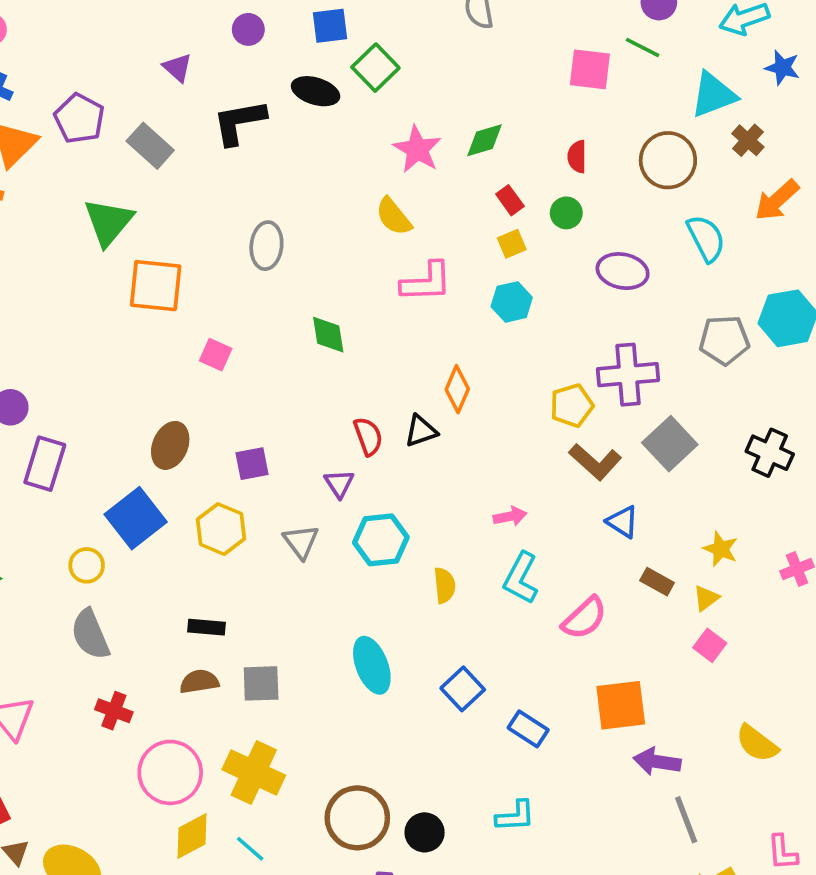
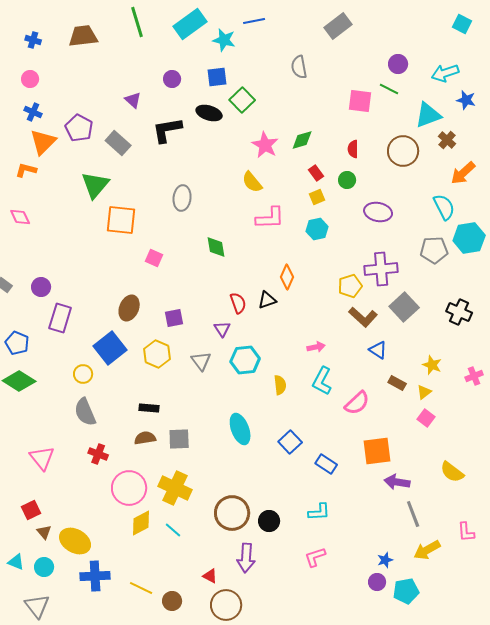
cyan semicircle: (706, 238) -> (444, 207), moved

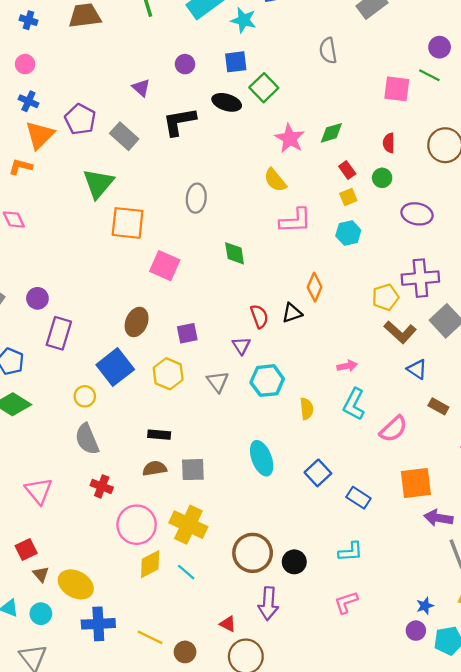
pink square: (154, 258) -> (165, 266), size x1.5

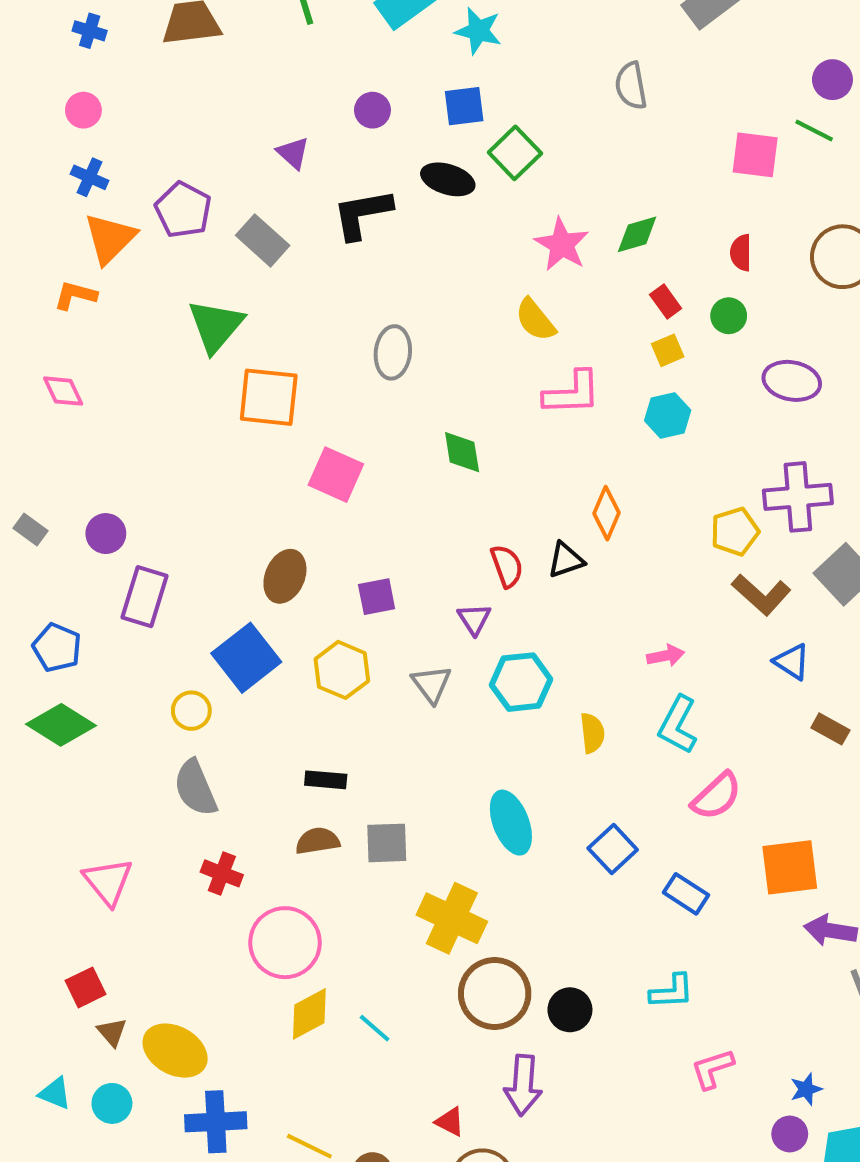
pink semicircle: (393, 429) -> (716, 796), moved
yellow cross: (188, 525) -> (452, 918), moved
pink L-shape: (346, 602) -> (712, 1069), moved

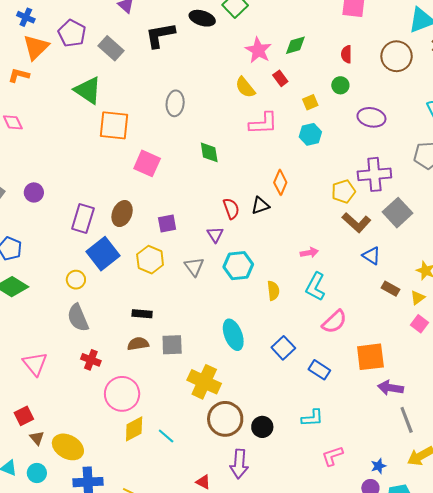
red rectangle: (666, 301) -> (280, 78), moved
green triangle: (216, 326) -> (88, 90), turned -36
purple rectangle: (145, 597) -> (83, 219), moved

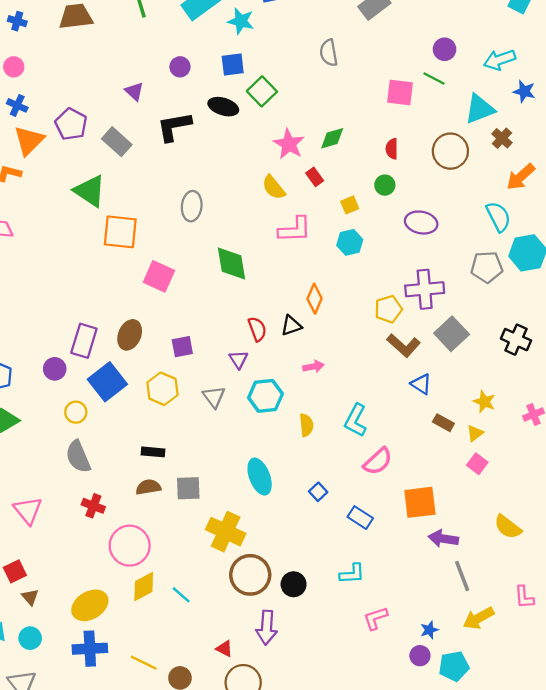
green diamond: (209, 152) -> (231, 263), size x1.4
purple circle: (34, 192) -> (55, 369), moved
pink arrow: (309, 253) -> (313, 367), moved
blue square: (283, 348) -> (318, 492), size x0.7
yellow ellipse: (68, 447) -> (90, 605), moved, turned -60

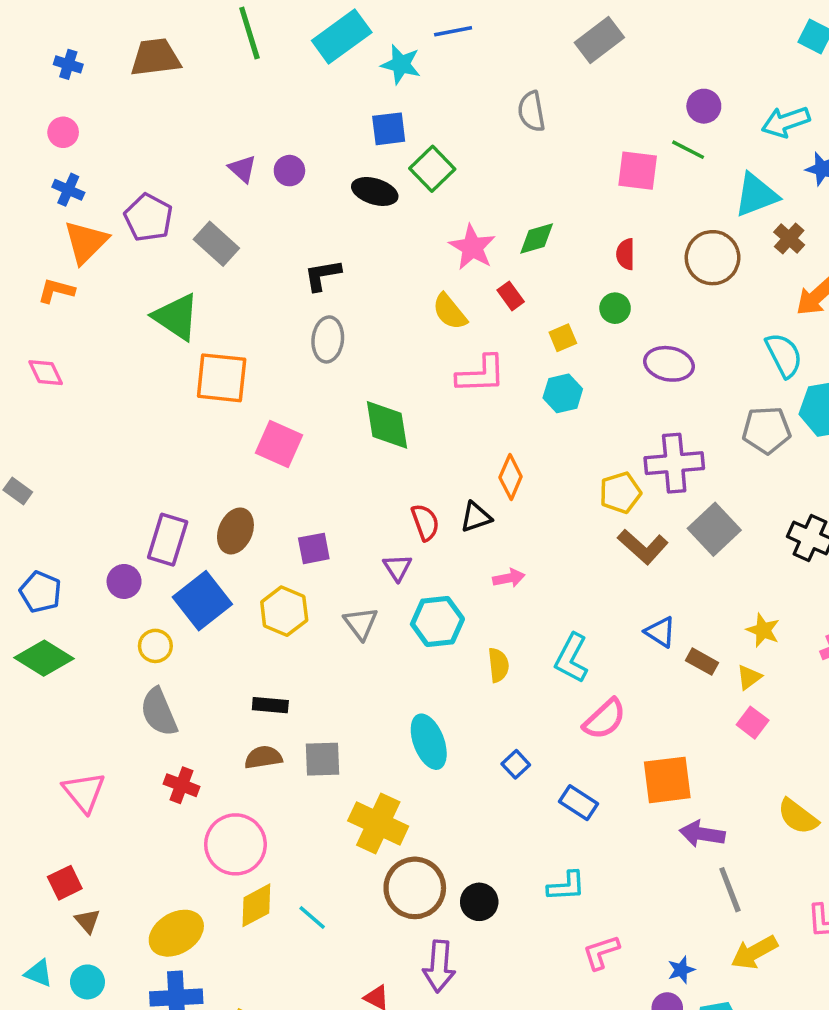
purple circle: (180, 67) -> (289, 171), moved
black L-shape: (174, 127) -> (323, 275), moved, size x0.7
blue triangle: (421, 384) -> (660, 632), moved

